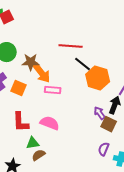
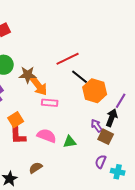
red line: (71, 46) -> (68, 59), turned -30
orange square: (19, 88) -> (16, 120), moved, turned 35
green triangle: (33, 143) -> (70, 142), moved

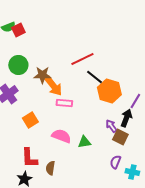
red L-shape: (18, 135) -> (29, 158), moved
brown semicircle: (36, 168) -> (50, 168), turned -48

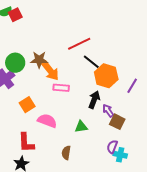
green circle: (18, 65) -> (15, 63), moved
black arrow: (126, 118) -> (94, 100), moved
pink semicircle: (61, 136) -> (47, 121), moved
brown semicircle: (50, 168) -> (66, 153), moved
cyan cross: (132, 172) -> (120, 155), moved

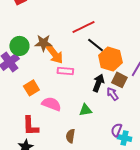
brown square: (117, 122) -> (119, 80), moved

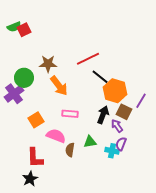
brown star: (43, 43) -> (48, 64), moved
pink rectangle: (65, 71) -> (70, 114), moved
purple semicircle: (116, 130) -> (121, 144), moved
brown semicircle: (70, 136) -> (70, 150), moved
cyan cross: (124, 138) -> (112, 151), moved

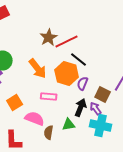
brown star: (48, 64) -> (49, 38), moved, turned -30
orange hexagon: (115, 91) -> (67, 74), moved
black arrow: (103, 115) -> (81, 108), moved
purple semicircle: (121, 144) -> (83, 84), moved
cyan cross: (112, 151) -> (101, 126), moved, size x1.5

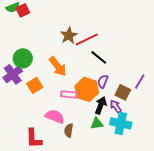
orange hexagon: (67, 74) -> (87, 89), moved
orange square: (15, 102) -> (35, 85), moved
green triangle: (69, 124) -> (97, 123), moved

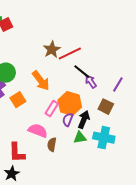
purple semicircle: (103, 81) -> (68, 120), moved
purple line: (140, 81) -> (118, 85), moved
pink rectangle: (69, 94) -> (52, 109), turned -63
purple arrow: (116, 106) -> (91, 82), moved

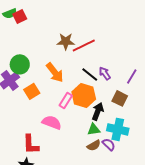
brown star: (52, 50) -> (66, 41), turned 30
black line: (82, 72) -> (90, 74), moved
purple semicircle: (68, 120) -> (109, 144), moved, turned 112
brown semicircle: (52, 145) -> (94, 145), moved, turned -128

